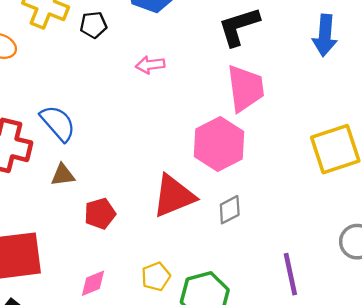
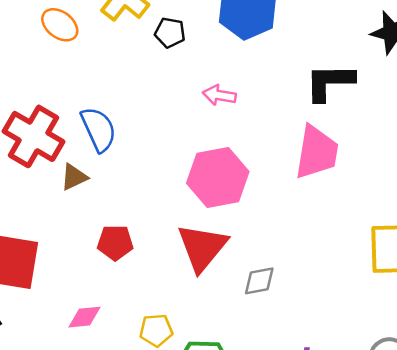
pink hexagon: (219, 144) -> (218, 177), moved
brown triangle: (63, 175) -> (74, 177), moved, turned -35
red triangle: (174, 196) -> (202, 247), turned -45

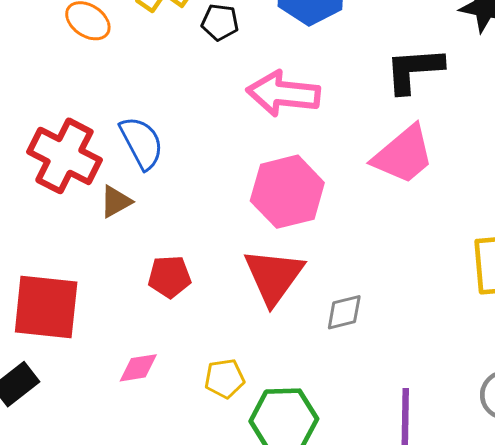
pink arrow: (219, 95) -> (283, 94), size x1.8
pink trapezoid: (317, 152) -> (403, 155), turned 44

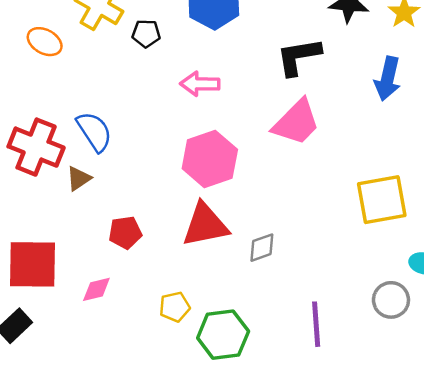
pink arrow: (283, 94) -> (200, 84), size x0.7
red triangle: (274, 276) -> (205, 225), turned 48
pink diamond: (138, 368) -> (96, 289), moved

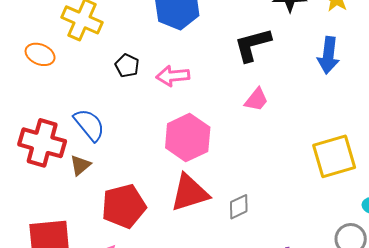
black pentagon: (146, 33) -> (127, 66), moved, turned 30
pink trapezoid: (296, 122) -> (256, 100), size x0.6
red pentagon: (125, 233) -> (124, 206), size x1.6

